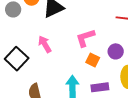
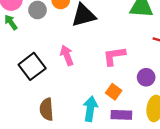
orange square: (93, 60) -> (114, 92), moved

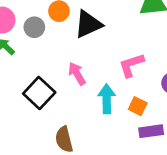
cyan arrow: (90, 109) -> (107, 99), moved

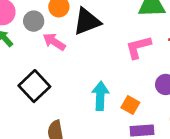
pink L-shape: (131, 65) -> (138, 47), moved
pink arrow: (77, 74) -> (54, 42), moved, turned -30

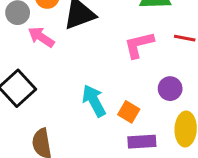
cyan arrow: (100, 96) -> (94, 101), turned -32

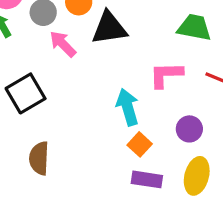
cyan arrow: (94, 101) -> (128, 107), moved

